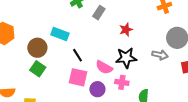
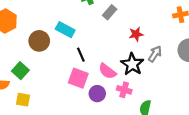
gray arrow: (160, 55) -> (155, 54), moved, turned -77
black star: (126, 58) -> (132, 64), turned 30
green square: (38, 69) -> (20, 71), moved

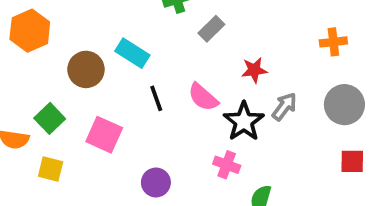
pink semicircle: (107, 71) -> (203, 97), moved
pink square: (78, 78) -> (104, 135), moved
purple circle: (97, 94) -> (156, 182), moved

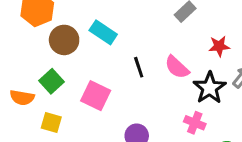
cyan rectangle: (132, 53) -> (103, 32), moved
brown circle: (86, 69) -> (64, 40), moved

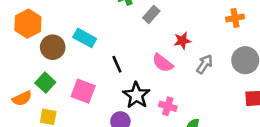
pink semicircle: (177, 67) -> (163, 63), moved
black star: (210, 88) -> (136, 95), moved
orange semicircle: (22, 98) -> (22, 98), turned -30

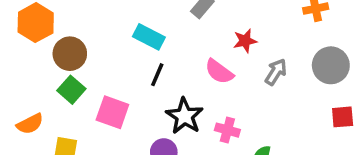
cyan rectangle: (85, 38) -> (149, 37), moved
black line: (117, 64) -> (157, 75), turned 48
green square: (45, 83) -> (71, 90), moved

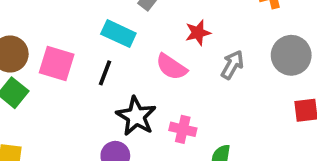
cyan rectangle: (149, 37) -> (118, 34), moved
pink square: (112, 112) -> (57, 63), moved

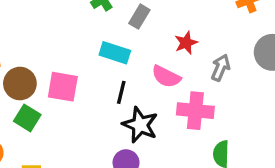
black line: (105, 73) -> (121, 92), moved
pink cross: (183, 129) -> (195, 111), moved, size x1.5

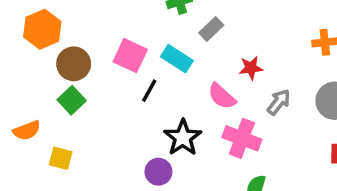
pink square: (63, 87) -> (130, 56), moved
black line: (121, 92) -> (149, 91), moved

